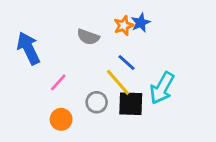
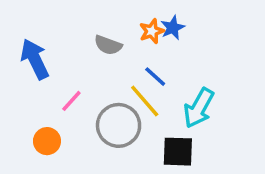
gray circle: (97, 102) -> (119, 125), size x1.6
black square: (131, 104) -> (178, 152), moved
orange circle: (61, 119) -> (47, 141), moved

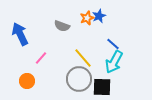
blue line: (155, 77) -> (113, 44), moved
gray circle: (119, 125) -> (79, 79), moved

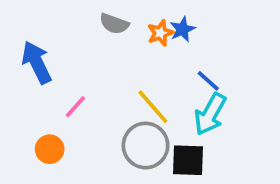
gray semicircle: (62, 26) -> (114, 24), moved

